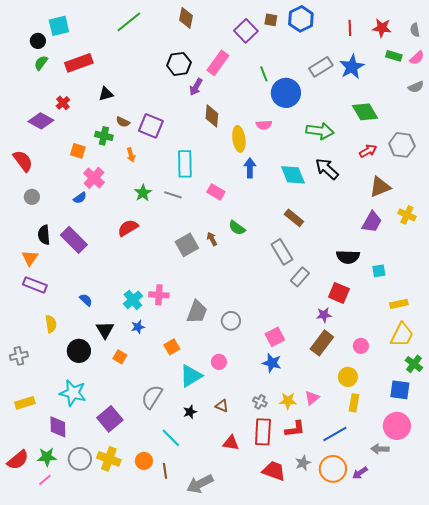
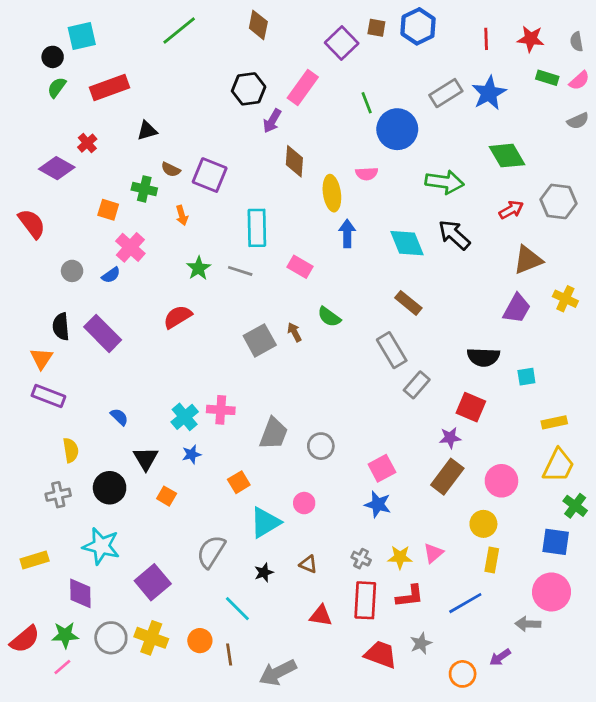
gray circle: (32, 197) -> (72, 271), moved
pink circle: (361, 346) -> (501, 481), size x1.5
gray cross: (19, 356) -> (58, 495), moved
orange circle: (333, 469) -> (463, 674), moved, size x0.7

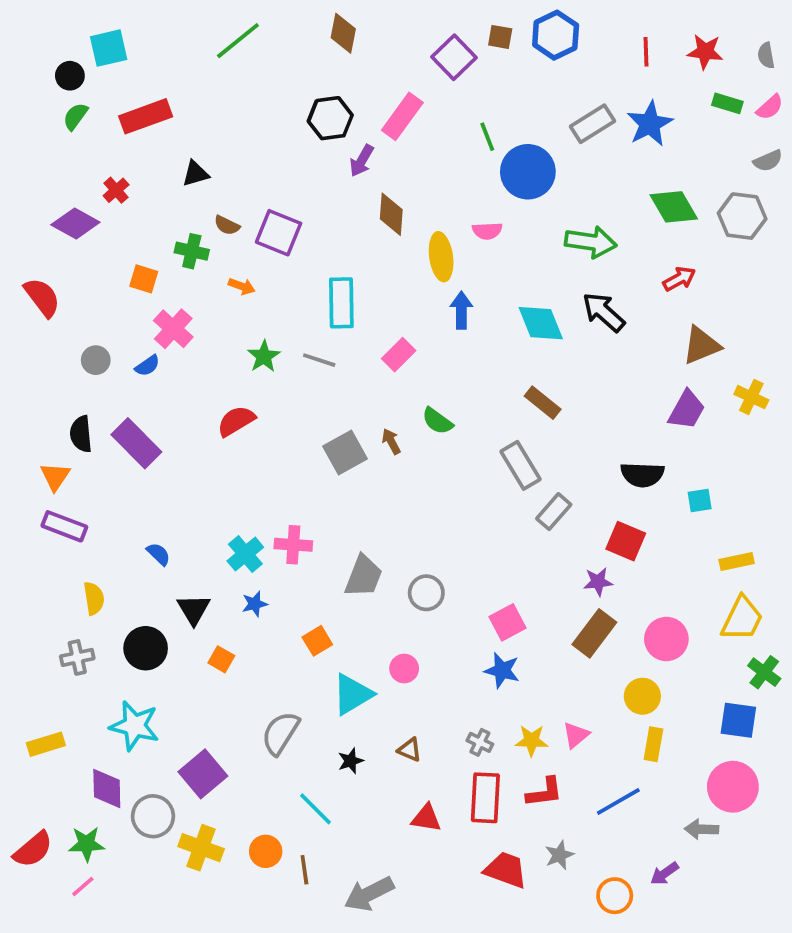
gray hexagon: (558, 201) -> (742, 216), moved
orange arrow: (182, 215) -> (242, 286), turned -54
pink rectangle: (300, 267) -> (399, 355), turned -75
gray circle: (111, 638) -> (153, 816), moved

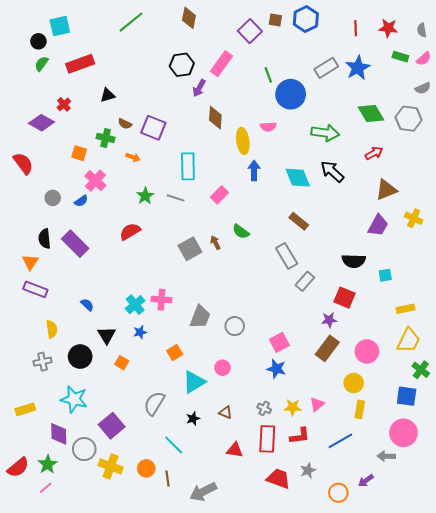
green star: (87, 844) -> (48, 464), turned -30

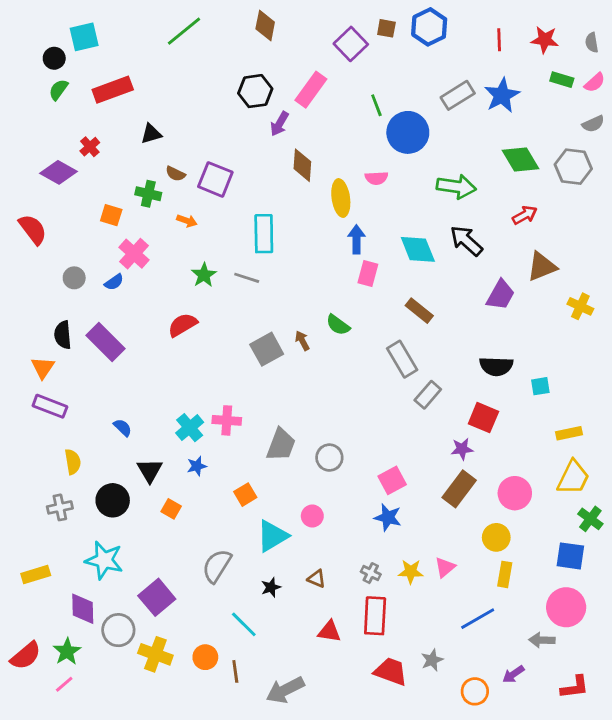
pink rectangle: (219, 195) -> (368, 274), moved, turned -30
purple trapezoid: (378, 225) -> (501, 295), moved
red L-shape: (300, 436) -> (575, 687), moved

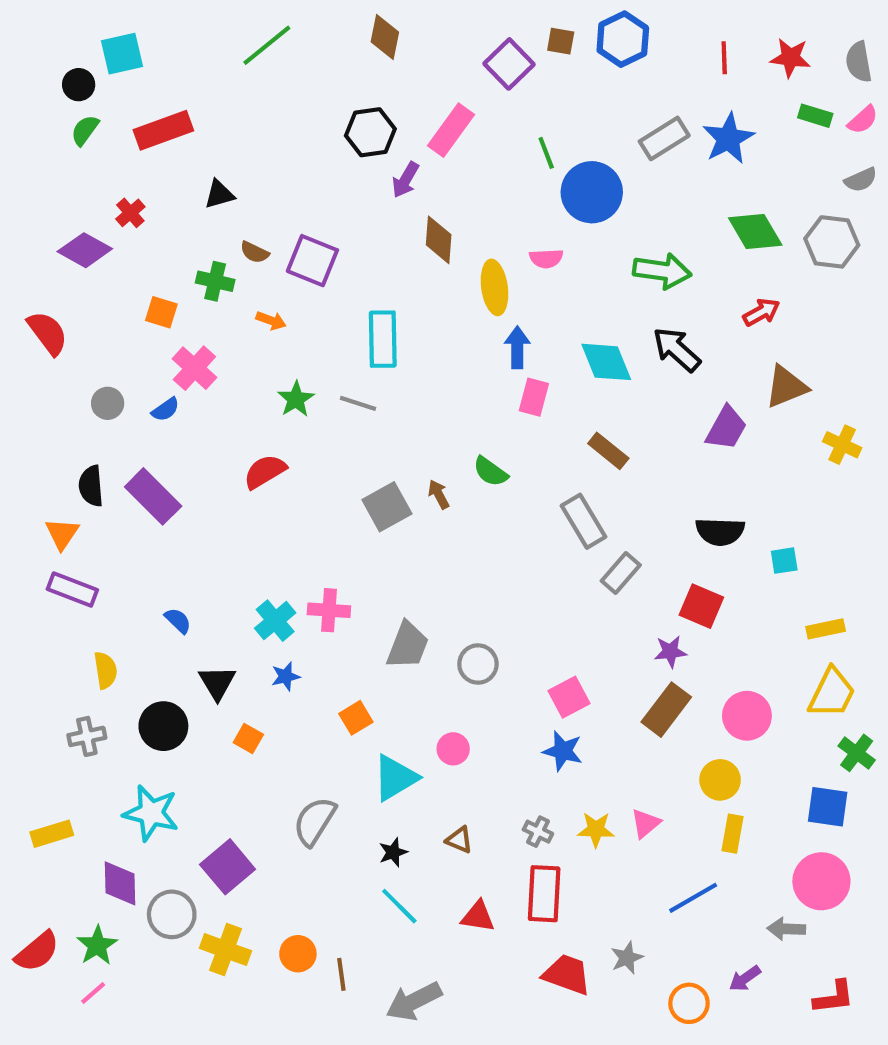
gray semicircle: (592, 43) -> (859, 62), size x1.4
cyan line: (244, 624) -> (399, 906), moved

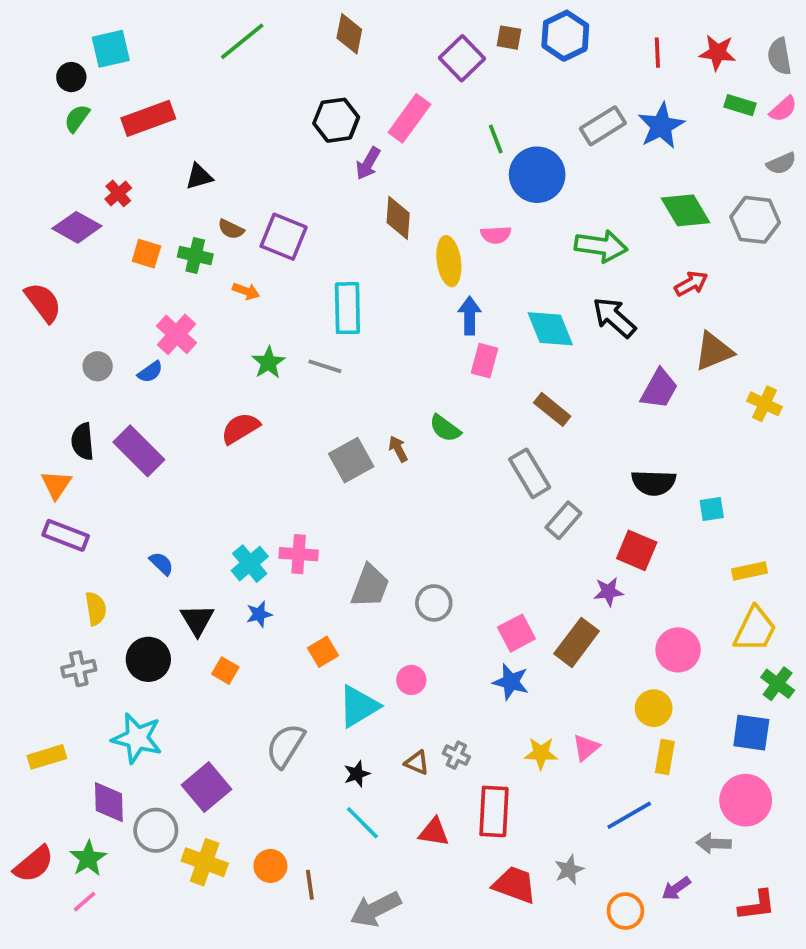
orange square: (161, 312) -> (146, 254), moved
brown rectangle: (666, 710) -> (577, 642), moved
gray cross: (538, 832) -> (456, 755), moved

